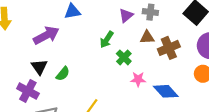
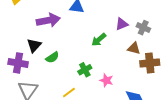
green cross: (124, 57) -> (85, 70), moved
pink star: (138, 79) -> (106, 80), moved
purple cross: (28, 91) -> (18, 63), turned -36

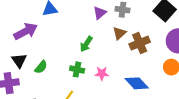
green arrow: (99, 40) -> (86, 44), moved
brown triangle: (134, 48) -> (119, 33), turned -40
green cross: (85, 70) -> (77, 69), turned -32

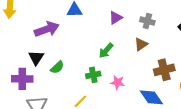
purple triangle: (100, 13) -> (116, 18), moved
brown cross: (140, 43) -> (164, 70), moved
green cross: (77, 69) -> (93, 75), turned -32

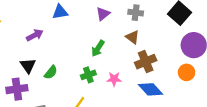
purple arrow: (47, 29) -> (35, 35), size x0.7
brown triangle: (141, 44) -> (132, 37), turned -40
brown cross: (164, 70) -> (146, 62), moved

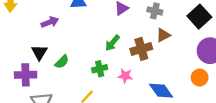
brown triangle: (132, 37) -> (163, 35), moved, turned 48
brown cross: (146, 62) -> (141, 49), moved

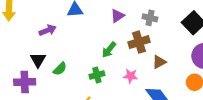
brown triangle: (163, 35) -> (159, 62), moved
brown cross: (141, 49) -> (139, 42), moved
pink star: (125, 76) -> (130, 76), moved

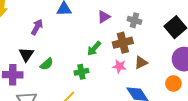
purple arrow: (48, 30) -> (37, 27), turned -42
pink star: (130, 76) -> (119, 66), moved

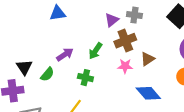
purple triangle: (104, 17) -> (112, 20), moved
purple arrow: (37, 27) -> (65, 54), moved, turned 35
green cross: (81, 72) -> (85, 78), turned 32

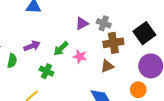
brown cross: (125, 41) -> (113, 43), moved
pink star: (125, 66) -> (80, 56), moved
green semicircle: (47, 74) -> (12, 61), turned -40

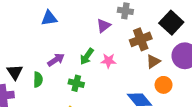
gray cross: (104, 23) -> (125, 11), moved
brown triangle: (107, 66) -> (153, 61), moved
orange circle: (138, 90) -> (164, 85), moved

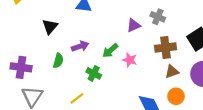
black triangle: (15, 72) -> (50, 27), moved

